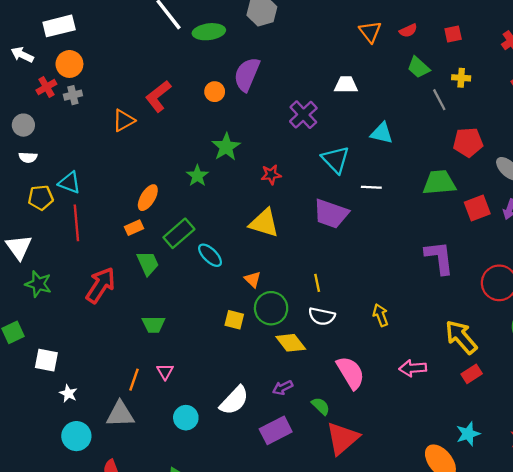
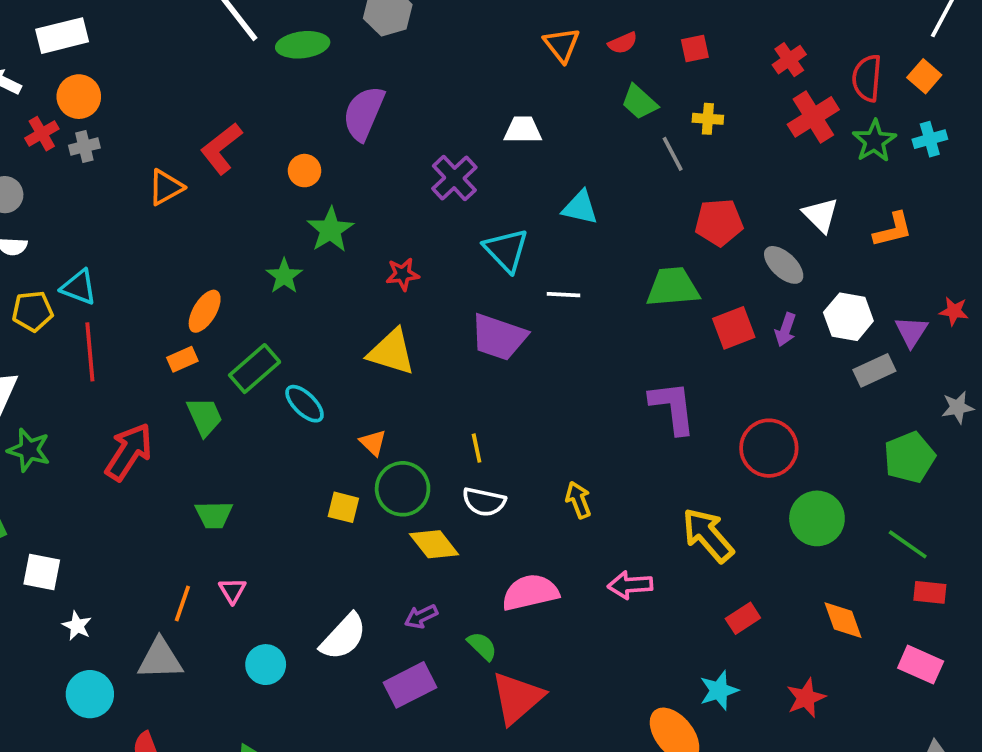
orange circle: (215, 92) -> (305, 171), moved
pink semicircle: (351, 373) -> (530, 592), turned -72
red rectangle: (472, 374) -> (743, 618), moved

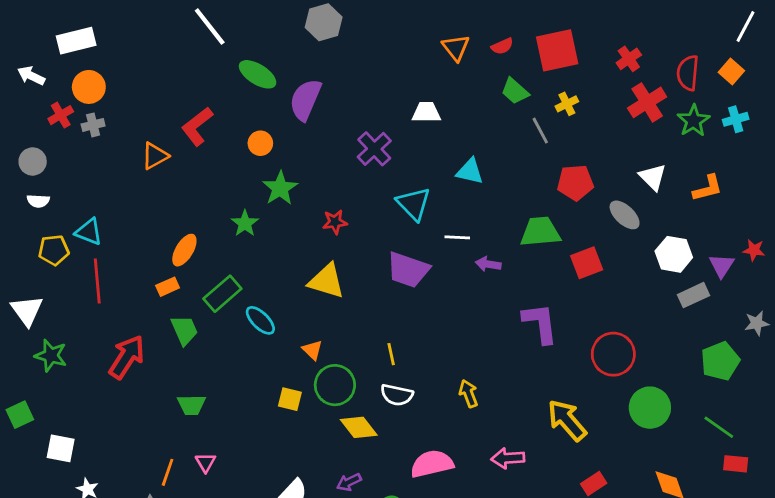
green ellipse: (303, 45) -> (258, 74), moved, turned 39
red square: (695, 48) -> (557, 50), size x2.0
yellow cross: (708, 119) -> (567, 104), turned -30
purple arrow: (786, 330) -> (488, 264), moved, turned 80

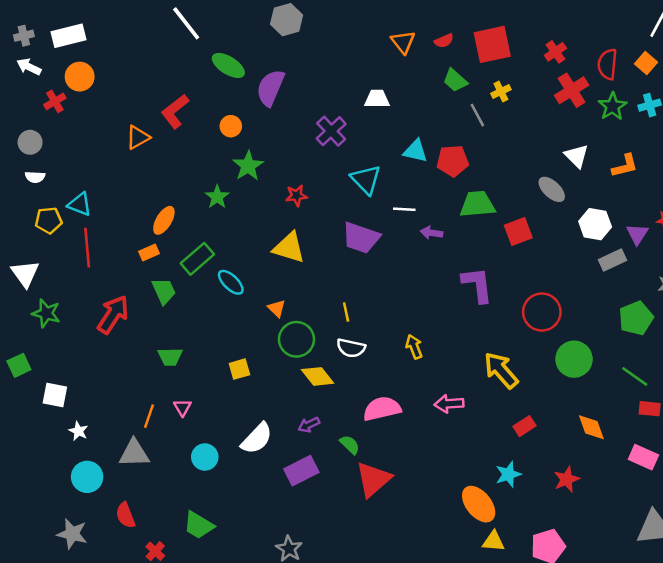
gray cross: (93, 125) -> (24, 36), moved
red pentagon: (575, 183) -> (453, 161), moved
yellow square: (290, 399) -> (239, 369), moved, turned -30

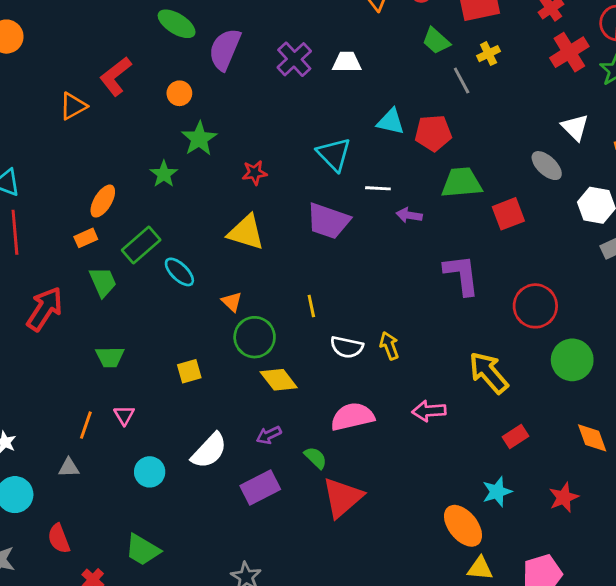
purple cross: (331, 131) -> (294, 59), moved
white semicircle: (351, 348) -> (347, 347), moved
gray triangle: (134, 453) -> (69, 468), size x0.6

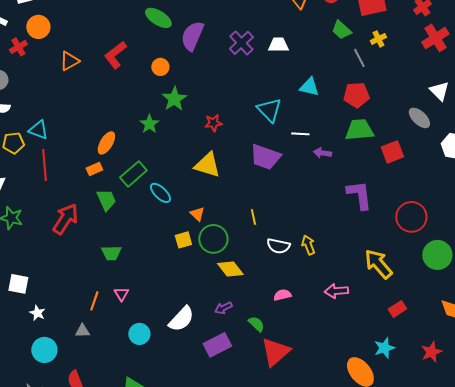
orange triangle: (73, 106) -> (69, 61), moved
red pentagon: (433, 133) -> (356, 95), moved
yellow square: (189, 371) -> (183, 240), moved
pink semicircle: (352, 417) -> (282, 295), size x0.6

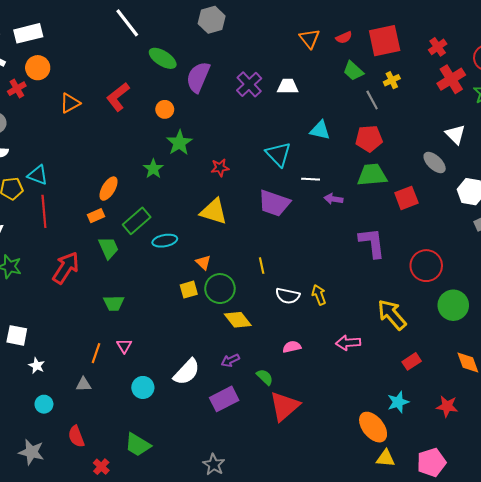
cyan ellipse: (160, 193) -> (165, 241), turned -55
cyan circle: (44, 350) -> (44, 404), size x0.7
red star: (431, 352) -> (447, 406), turned 30

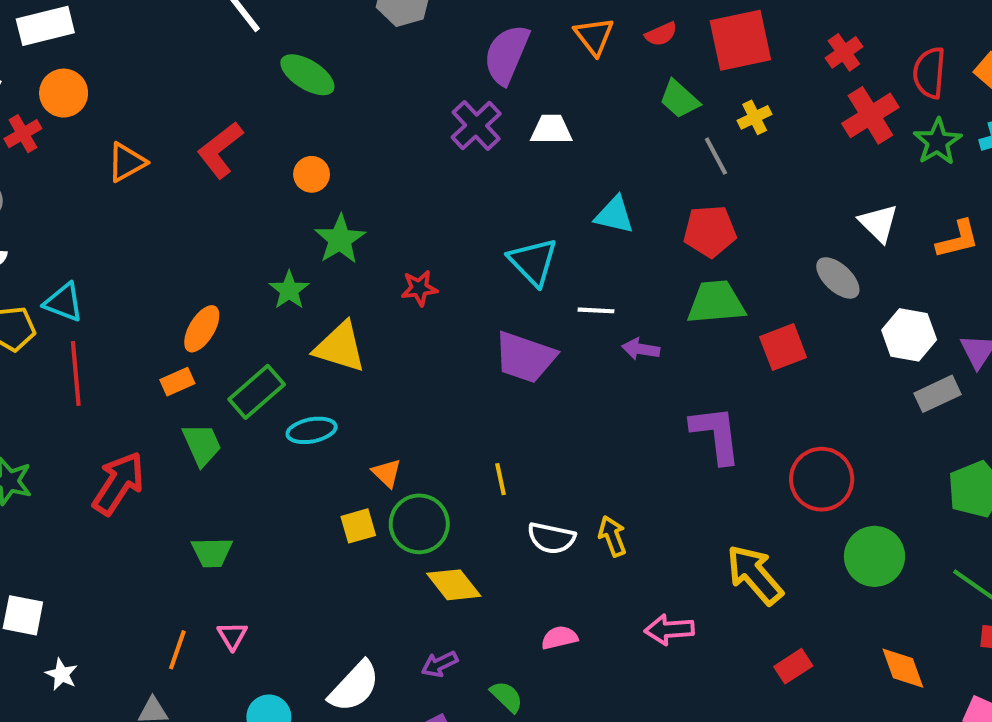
purple semicircle: (198, 77) -> (507, 54), moved
yellow triangle: (214, 211) -> (340, 347), moved

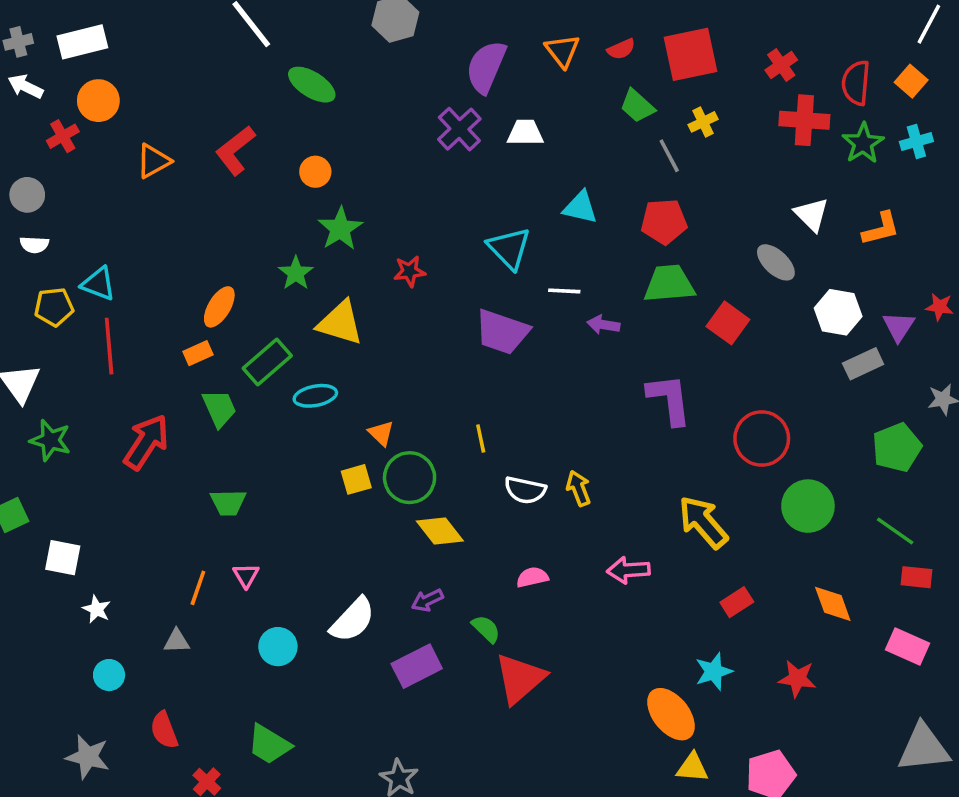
red cross: (870, 115) -> (804, 120), turned 36
red square: (783, 347) -> (728, 323), turned -33

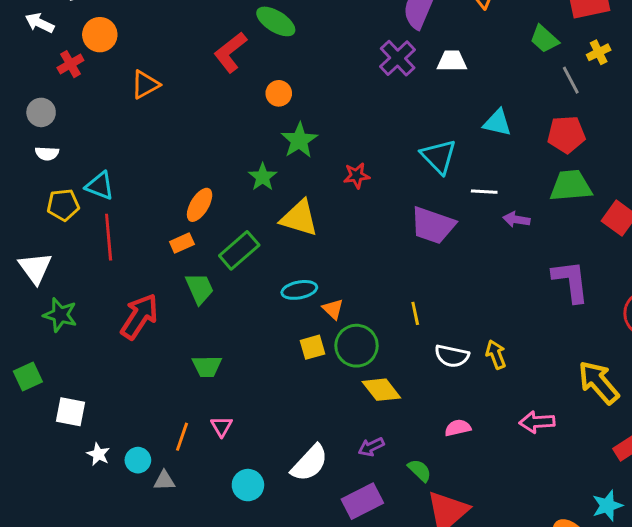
red L-shape: (235, 150) -> (230, 52), moved
cyan ellipse: (315, 396) -> (299, 290), moved
cyan circle: (109, 675) -> (138, 460), moved

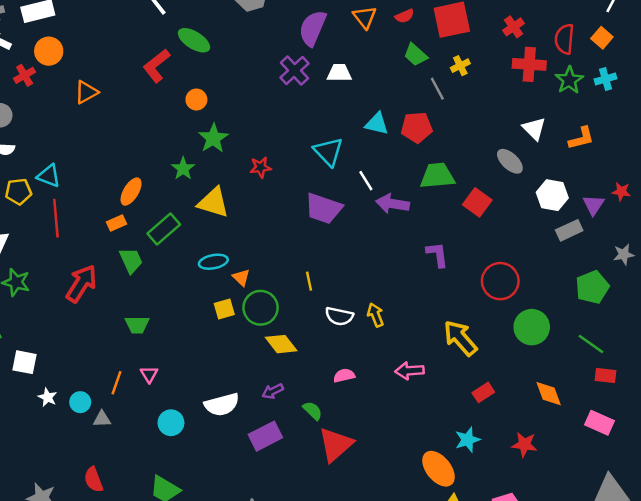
red pentagon: (566, 134) -> (417, 127), moved
white line: (484, 192) -> (366, 181), turned 55
purple arrow: (516, 220) -> (393, 204), size x1.5
purple L-shape: (571, 281) -> (437, 254), size x0.7
white semicircle: (310, 463) -> (222, 405), turned 32

